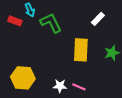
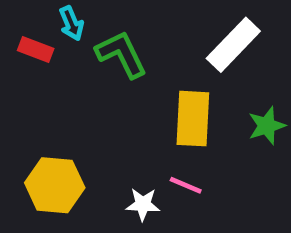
white rectangle: (98, 19) -> (233, 45), size x1.6
pink line: (79, 87) -> (186, 185), moved

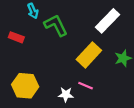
red rectangle: (36, 49) -> (16, 37), moved
yellow rectangle: (193, 119) -> (89, 55), turned 40

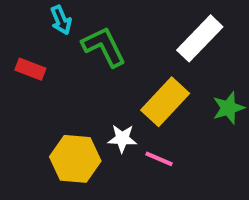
yellow hexagon: (25, 86) -> (75, 159), moved
white star: (66, 95) -> (122, 139), moved

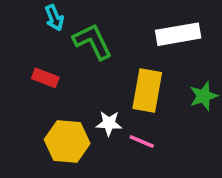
white rectangle: (200, 38) -> (178, 34), turned 36
red rectangle: (30, 69) -> (45, 78), moved
yellow rectangle: (165, 102) -> (147, 91), turned -33

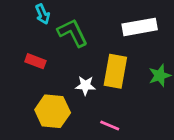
white star: (109, 123) -> (85, 86), moved
pink line: (142, 142) -> (110, 126), moved

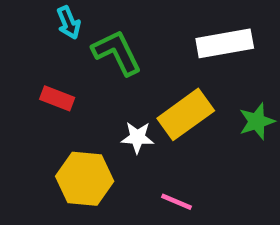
yellow rectangle: (115, 71) -> (186, 114), turned 44

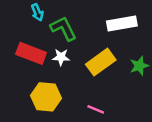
red rectangle: (57, 98) -> (31, 53), size x1.6
white star: (137, 137) -> (61, 57), moved

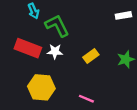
white rectangle: (122, 24) -> (123, 15), moved, size x0.6
yellow rectangle: (101, 62) -> (91, 56), size x0.6

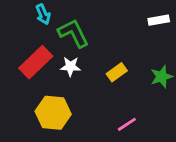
red rectangle: (28, 48) -> (36, 62), turned -65
pink line: (86, 99) -> (127, 124), moved, turned -56

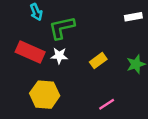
green L-shape: (73, 33) -> (62, 28), turned -76
red rectangle: (36, 62) -> (30, 52), turned 68

